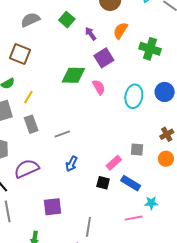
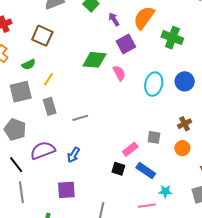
orange semicircle: (120, 31) -> (144, 18), size x1.4
blue arrow: (71, 164) -> (73, 155), moved

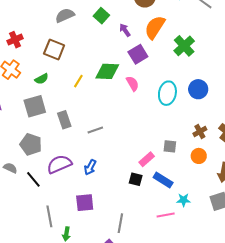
green cross: (172, 38) -> (184, 46), turned 30
yellow line: (48, 79) -> (78, 81), moved
gray line: (21, 192) -> (49, 216), moved

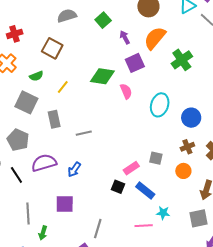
yellow line: (78, 81) -> (63, 87), moved
blue circle: (198, 89) -> (191, 118), moved
gray square: (35, 106) -> (26, 102), turned 35

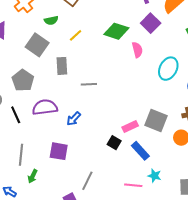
purple square: (135, 63) -> (151, 23), turned -30
gray square: (156, 158) -> (156, 120), size x1.6

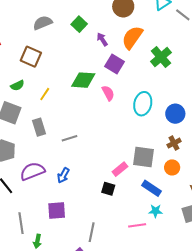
blue rectangle: (140, 151) -> (152, 188), moved

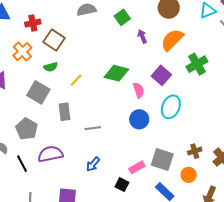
brown square: (31, 57) -> (54, 40), moved
purple square: (114, 64) -> (161, 75), moved
blue circle: (175, 114) -> (139, 119), moved
blue arrow: (63, 175) -> (93, 164), moved

